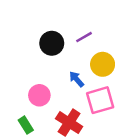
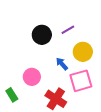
green rectangle: (26, 125) -> (12, 95), moved

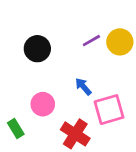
black circle: (42, 35) -> (37, 49), moved
yellow circle: (83, 52) -> (120, 42), moved

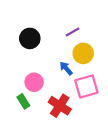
yellow circle: (120, 42) -> (83, 53), moved
green rectangle: (16, 129) -> (23, 101), moved

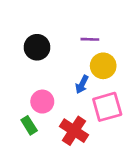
purple line: (73, 32) -> (90, 39), turned 32
blue arrow: (66, 68) -> (82, 84), turned -112

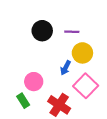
black circle: (37, 47) -> (42, 31), moved
pink square: (107, 107) -> (86, 86), turned -30

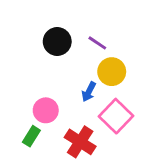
purple line: (72, 32) -> (97, 43), turned 32
green rectangle: (23, 101) -> (31, 136), turned 64

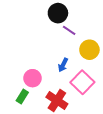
black circle: (57, 42) -> (58, 13), moved
yellow circle: (112, 72) -> (89, 50), moved

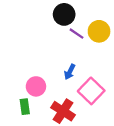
yellow circle: (89, 50) -> (99, 31), moved
green rectangle: (22, 96) -> (25, 107), turned -40

